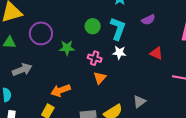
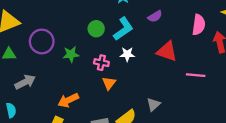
cyan L-shape: (118, 29) -> (123, 29), turned 40
red triangle: (156, 53) -> (167, 51), size x1.5

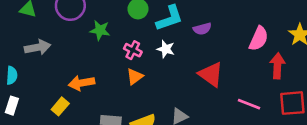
purple semicircle: (155, 16) -> (202, 29), moved
red triangle: (167, 51) -> (211, 74), moved
pink line: (196, 75) -> (249, 104), moved

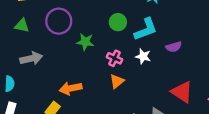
purple semicircle: (202, 29) -> (174, 47), moved
red triangle: (211, 74) -> (182, 92), moved

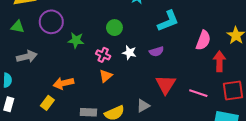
green circle: (118, 22) -> (114, 28), moved
cyan L-shape: (146, 29) -> (168, 21), moved
purple semicircle: (174, 47) -> (157, 51), moved
red triangle: (182, 92) -> (166, 84), turned 30

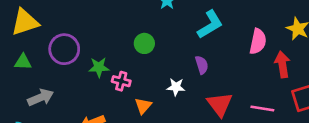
purple semicircle: (157, 51) -> (202, 65), turned -80
white star: (129, 53) -> (176, 87), moved
pink cross: (103, 55) -> (121, 81), moved

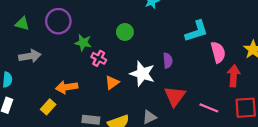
cyan L-shape: (210, 24) -> (197, 31), moved
pink semicircle: (258, 41) -> (218, 52), turned -40
white star: (176, 87) -> (142, 74), size x1.6

